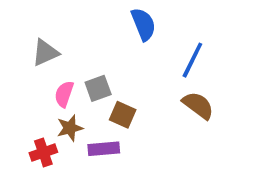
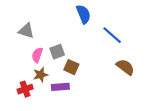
gray triangle: (45, 53) -> (26, 31), turned 42
blue line: (192, 60) -> (112, 35), turned -75
brown semicircle: (198, 105) -> (125, 67), moved

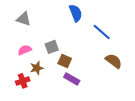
gray triangle: (26, 31) -> (24, 19), moved
pink semicircle: (37, 55) -> (25, 50), moved, turned 48
purple rectangle: (60, 87) -> (72, 79), moved, turned 35

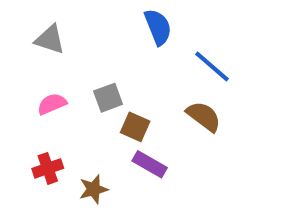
brown semicircle: (114, 61) -> (204, 116), moved
brown star: (37, 68) -> (93, 189), moved

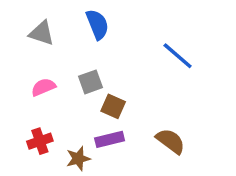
blue semicircle: (158, 27) -> (97, 24), moved
brown semicircle: (204, 116) -> (171, 141), moved
purple rectangle: (150, 164) -> (110, 139), moved, turned -44

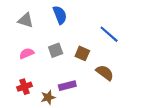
brown square: (113, 106) -> (82, 53), moved
brown semicircle: (171, 141) -> (105, 73), moved

